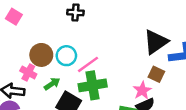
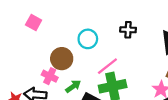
black cross: (75, 13) -> (128, 30), moved
cyan circle: (66, 56) -> (88, 39), moved

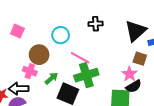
pink square: (34, 22) -> (17, 31), moved
pink line: (107, 66) -> (80, 58), turned 72

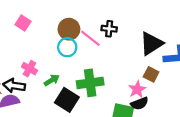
cyan circle: (61, 35) -> (67, 47), moved
brown circle: (39, 55) -> (69, 29), moved
pink line: (80, 58) -> (90, 38), moved

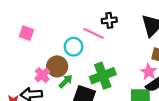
brown circle: (69, 29) -> (57, 66), moved
pink cross: (29, 69) -> (42, 75), turned 32

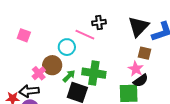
green cross: (103, 76) -> (94, 73), turned 30
green arrow: (66, 81) -> (69, 76), moved

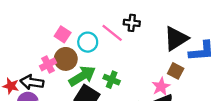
pink square: (24, 35) -> (63, 34), moved
green cross: (94, 73) -> (112, 80), size x0.6
green arrow: (69, 76) -> (82, 76), size x1.6

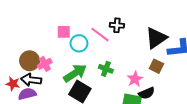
pink square: (63, 34) -> (64, 32), moved, turned -32
brown circle: (66, 59) -> (30, 61), moved
green cross: (112, 80) -> (106, 69), moved
pink star: (161, 87) -> (135, 79), moved

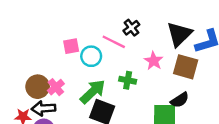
black cross: (117, 25) -> (131, 28), turned -32
brown square: (156, 66) -> (186, 67), size x1.5
pink star: (135, 79) -> (154, 61), moved

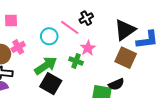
pink square: (71, 46) -> (11, 20), moved
pink star: (154, 61) -> (88, 48), moved
pink cross: (56, 87) -> (18, 47), moved

